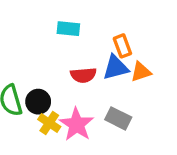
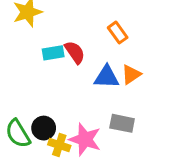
orange rectangle: (122, 46) -> (118, 33), moved
blue triangle: (116, 68) -> (107, 77), turned 32
red semicircle: (83, 75) -> (75, 52), moved, turned -105

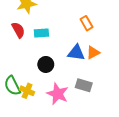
red semicircle: (75, 52) -> (18, 30), moved
black circle: (44, 128) -> (46, 64), moved
yellow cross: (59, 145) -> (27, 91), moved

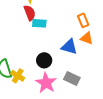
red semicircle: (18, 30) -> (30, 13), moved
orange triangle: (93, 53) -> (87, 38), moved, turned 40
black circle: (46, 64) -> (44, 60), moved

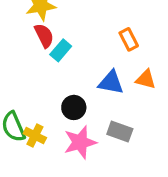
cyan rectangle: (39, 23) -> (61, 50), turned -48
orange triangle: (87, 38) -> (146, 79), moved
pink star: (46, 83) -> (80, 142), turned 30

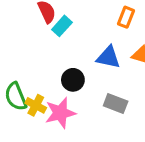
orange rectangle: (129, 39) -> (126, 17), turned 48
pink star: (80, 142) -> (60, 113), moved

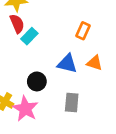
gray rectangle: (116, 103) -> (72, 102), turned 72
pink star: (60, 113) -> (25, 109), turned -30

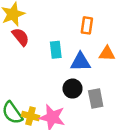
cyan rectangle: (29, 36) -> (56, 50), moved, turned -35
black circle: (37, 81) -> (72, 89), moved

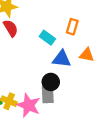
cyan rectangle: (56, 50) -> (47, 38), moved, turned -56
gray rectangle: (96, 98) -> (48, 95), moved

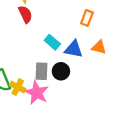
cyan rectangle: (47, 38) -> (52, 42), moved
gray rectangle: (48, 95) -> (41, 71), moved

